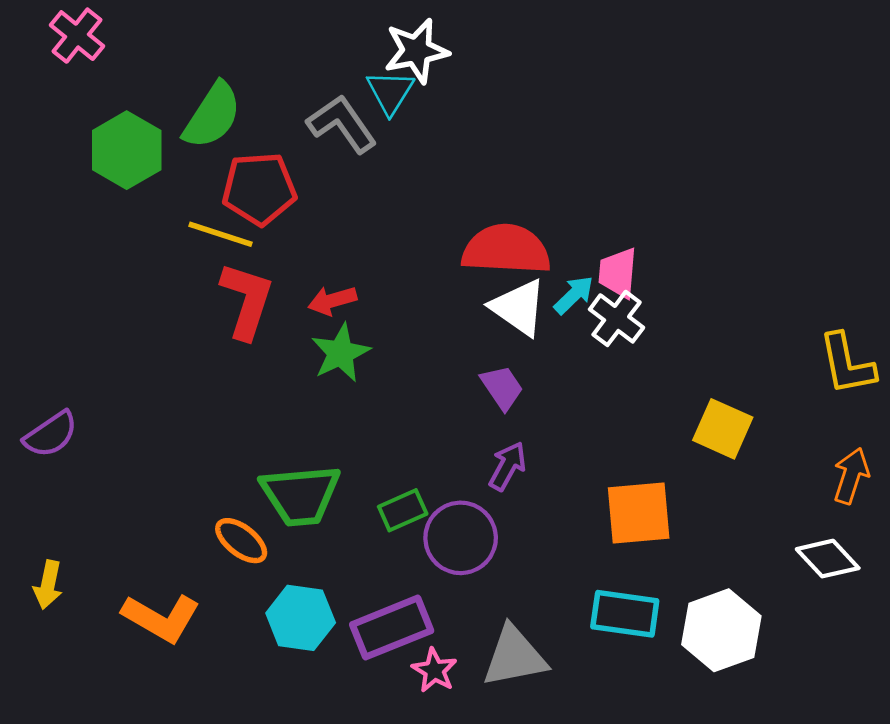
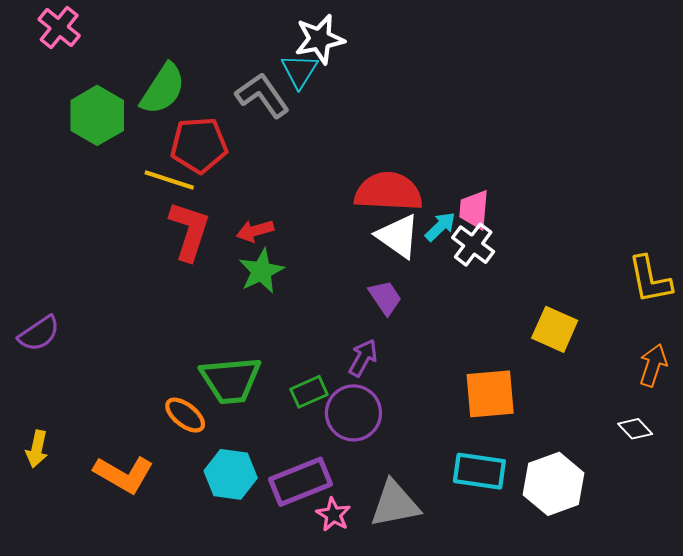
purple arrow: (508, 466) -> (363, 358), moved
white diamond: (828, 559) -> (635, 429), size x0.7

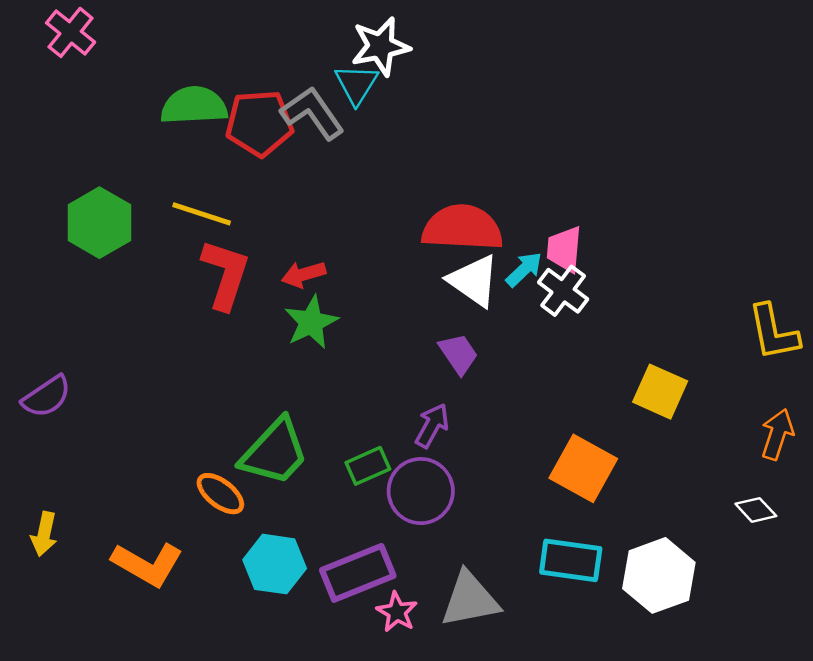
green semicircle: (163, 89) -> (194, 106), turned -126
green hexagon: (97, 115) -> (99, 223), moved
red pentagon: (199, 145) -> (259, 123), moved
green trapezoid: (231, 380) -> (275, 452), turned -42
orange square: (490, 394) -> (583, 468), turned 34

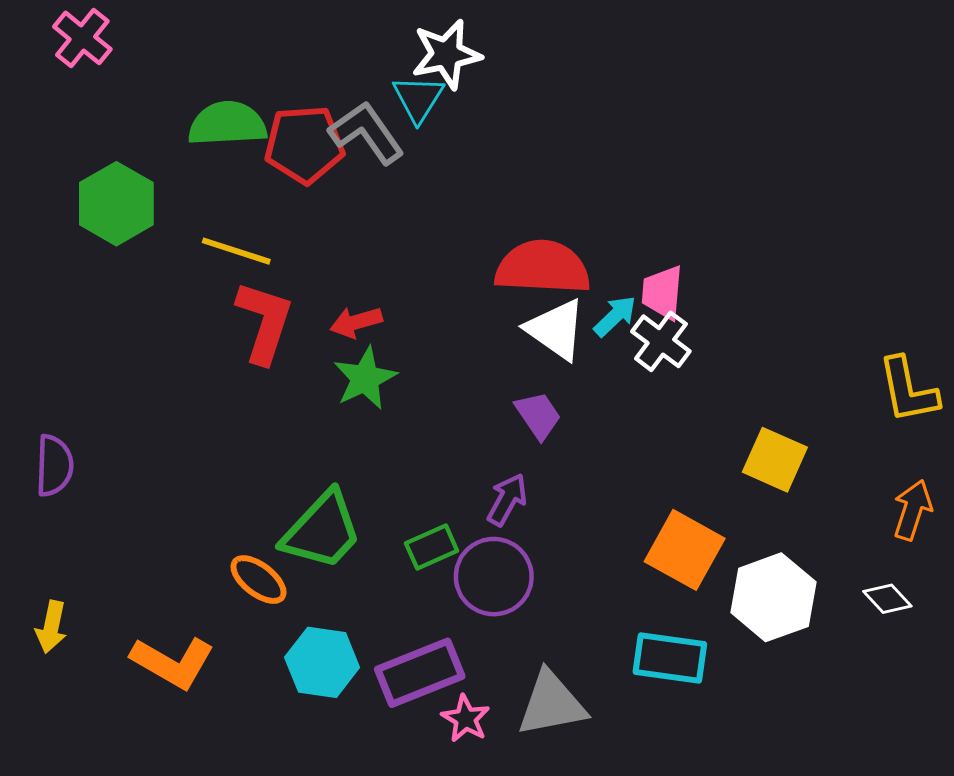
green hexagon: (99, 223) -> (116, 204), moved
purple semicircle: (47, 397) -> (54, 466), turned -54
white hexagon: (659, 575) -> (773, 597), moved

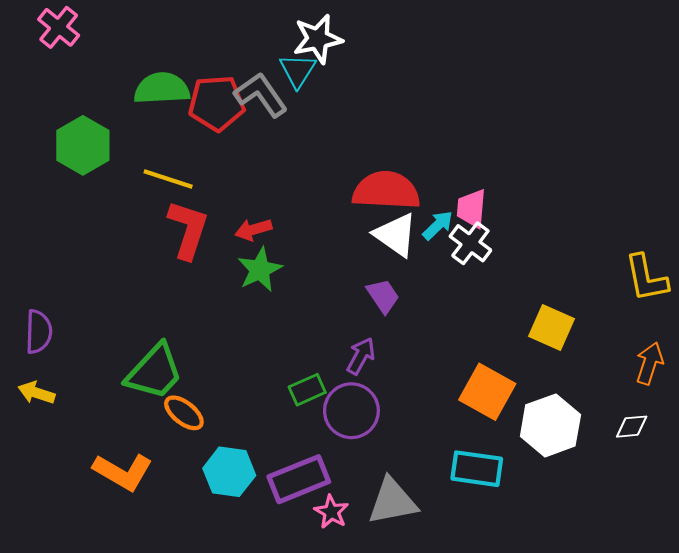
green trapezoid: (322, 531) -> (154, 372), moved
white diamond: (887, 599) -> (632, 427), turned -52
yellow arrow: (51, 627) -> (36, 393), moved, turned 96

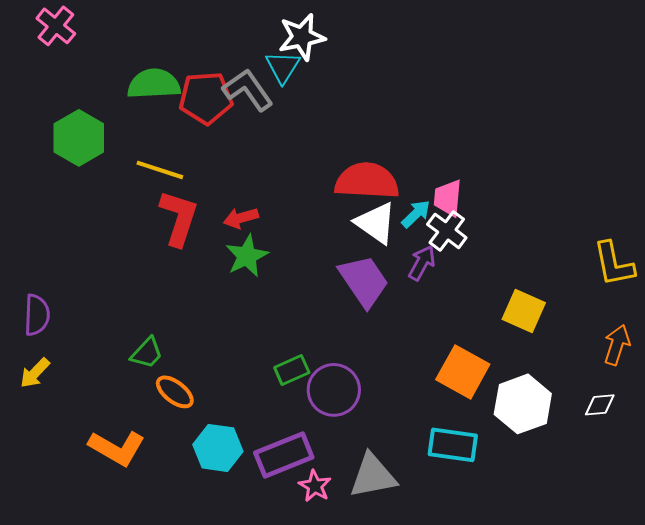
purple trapezoid: (383, 296) -> (364, 281), size x1.6
purple arrow: (361, 356) -> (422, 263), moved
green trapezoid: (154, 372) -> (147, 353), size x0.6
yellow arrow: (36, 393) -> (35, 373), turned -64

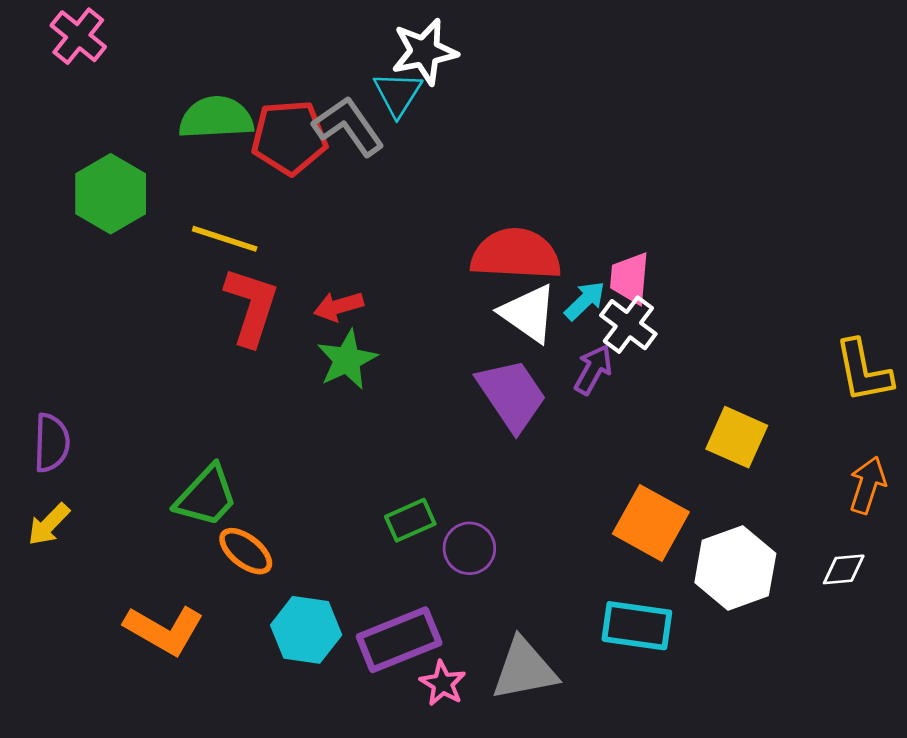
green trapezoid: (147, 353) -> (206, 496), size x1.4
purple circle: (334, 390) -> (469, 548), size x0.7

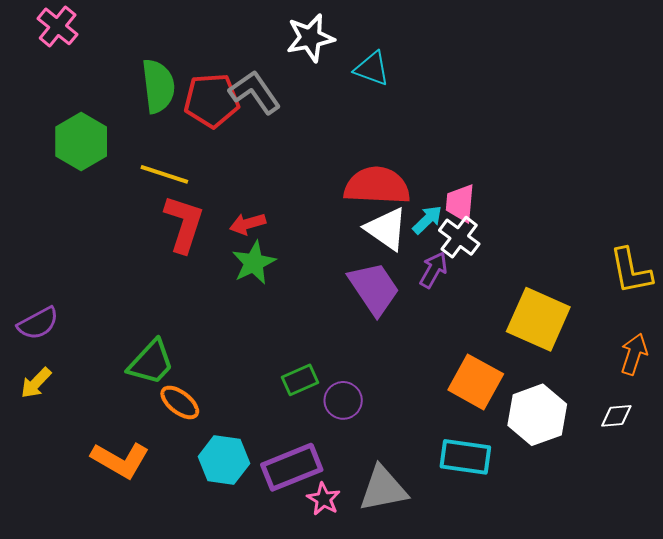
cyan triangle: (398, 94) -> (372, 69), moved, turned -42
green semicircle: (216, 118) -> (158, 86), turned 86
yellow square: (737, 437) -> (538, 319), size x1.4
purple semicircle: (52, 443) -> (38, 323), turned 60

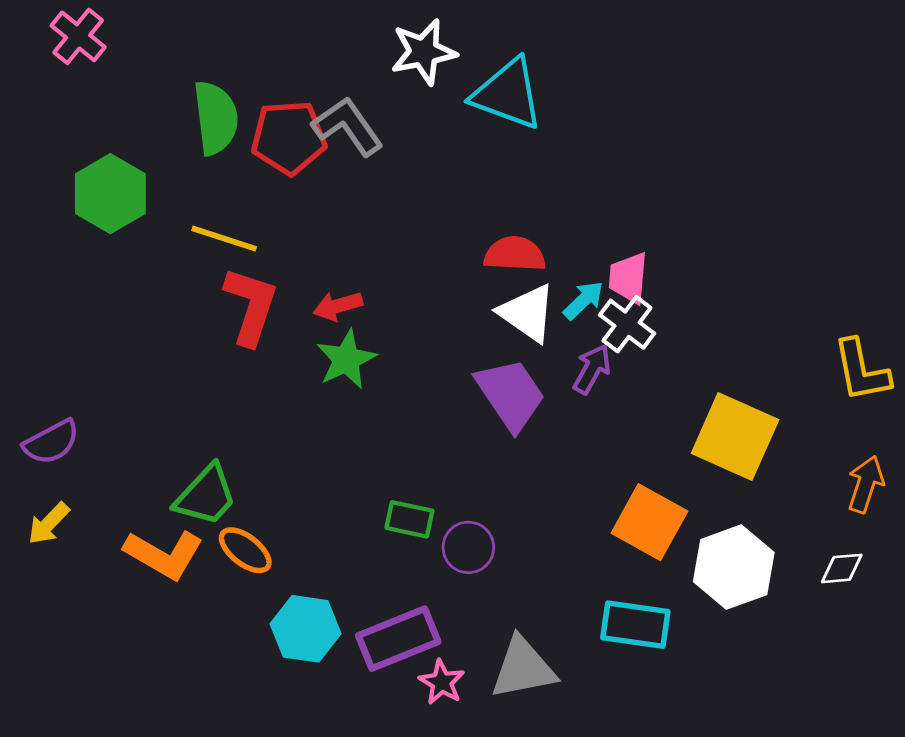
cyan triangle: (372, 69) -> (508, 94), size x1.5
red semicircle: (377, 186) -> (515, 254), size x0.7
green rectangle: (300, 380) -> (409, 519), turned 36
orange L-shape: (120, 460) -> (164, 554), moved

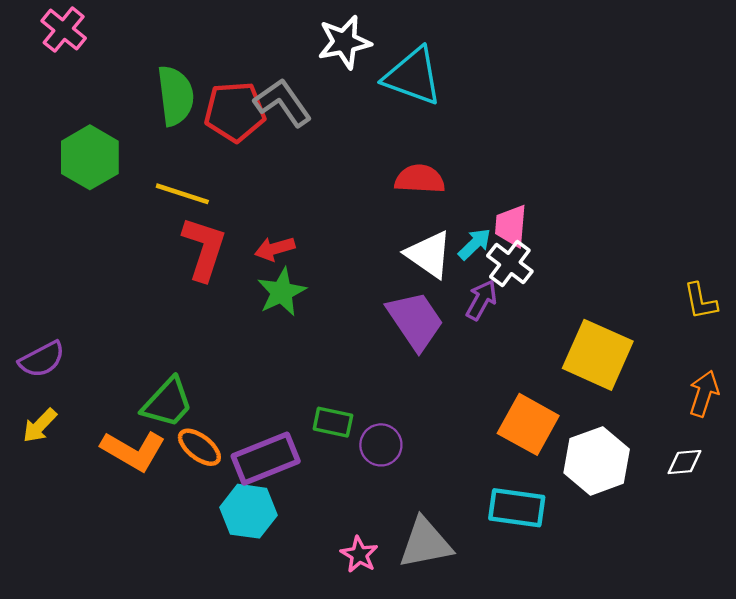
red semicircle: (515, 254) -> (420, 179), moved
yellow L-shape: (861, 371) -> (700, 301), size x0.7
purple rectangle: (398, 639) -> (266, 459), moved

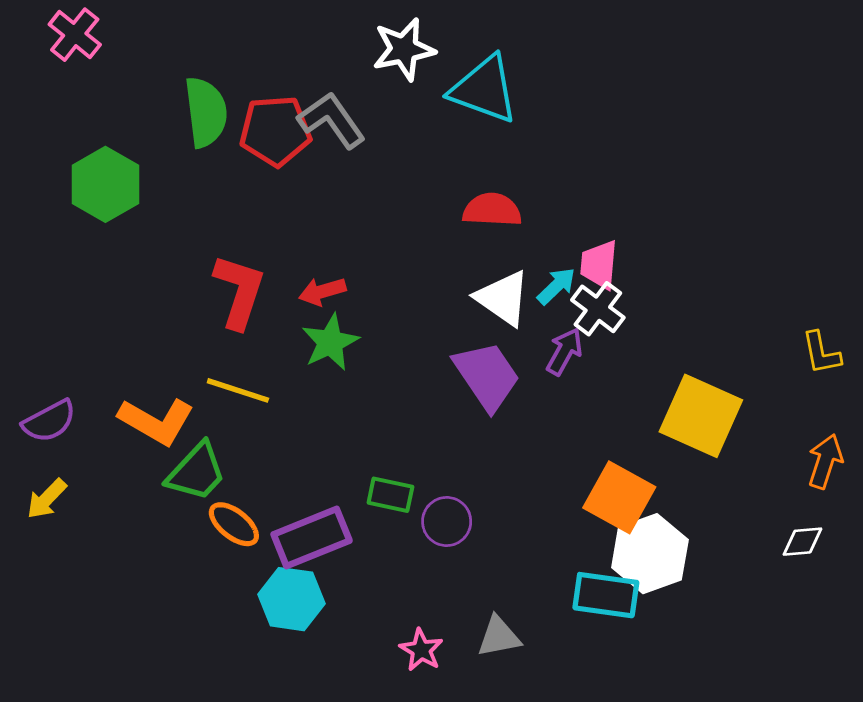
yellow line: (182, 194) -> (238, 390), moved
orange L-shape: (133, 451) -> (156, 421), moved
white hexagon: (597, 461) -> (650, 554), moved
gray triangle: (425, 543) -> (499, 637), size x0.7

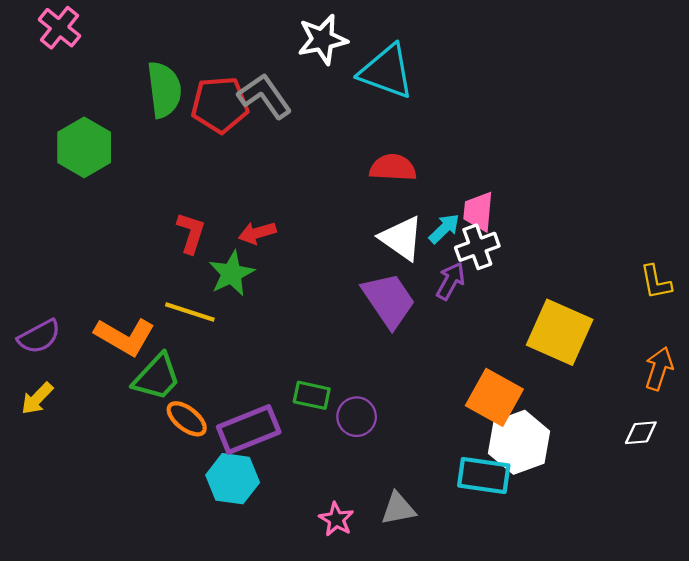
red L-shape: (239, 291) -> (191, 233), size x0.7
white cross: (598, 309) -> (477, 247), turned 33
green star: (330, 342) -> (232, 273), moved

